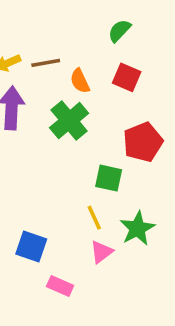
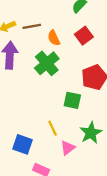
red square: (127, 77) -> (84, 36), turned 30
yellow line: (94, 218) -> (53, 128), moved

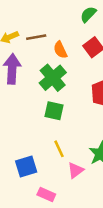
green square: (72, 100) -> (54, 111), moved
blue square: (23, 144) -> (26, 167), turned -36

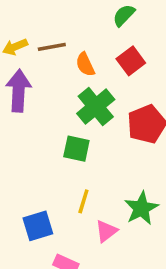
green cross: (53, 78) -> (96, 107), moved
yellow line: (59, 149) -> (83, 201), turned 42

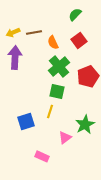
green square: (76, 149) -> (57, 91), moved
yellow line: (83, 201) -> (50, 111), moved
blue square: (38, 226) -> (26, 121), moved

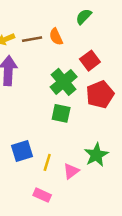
red square: (79, 40) -> (90, 61), moved
orange semicircle: (53, 42) -> (56, 37), moved
yellow line: (50, 111) -> (47, 162), moved

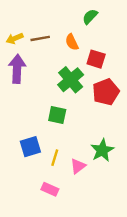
orange semicircle: (56, 37) -> (72, 42), moved
red square: (90, 61) -> (96, 59), turned -36
green square: (61, 113) -> (57, 115), moved

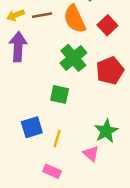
orange semicircle: (72, 42) -> (75, 19), size x1.6
red square: (96, 59) -> (107, 25), moved, turned 30
pink triangle: (78, 166) -> (91, 154), moved, turned -42

